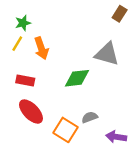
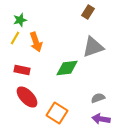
brown rectangle: (120, 14) -> (88, 12), moved
gray triangle: (107, 54) -> (93, 47), turned -35
gray semicircle: (90, 117) -> (98, 98), moved

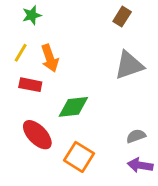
green star: (20, 20) -> (32, 15), moved
green diamond: (67, 68) -> (73, 107), moved
red rectangle: (22, 70) -> (30, 85), moved

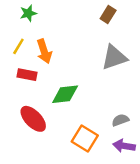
orange square: (79, 157) -> (85, 138), moved

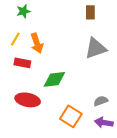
brown rectangle: (108, 14) -> (90, 12), turned -32
red ellipse: (33, 119) -> (28, 100), turned -35

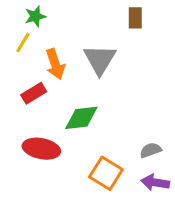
yellow line: (15, 39) -> (23, 43), moved
gray triangle: (96, 48) -> (100, 59), moved, turned -40
red rectangle: (22, 63) -> (34, 93), turned -42

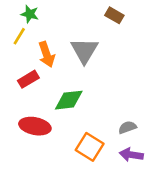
green star: (35, 16) -> (30, 14), turned 30
brown rectangle: (135, 18) -> (114, 15), turned -60

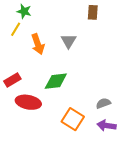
brown rectangle: (114, 15) -> (93, 12), turned 64
gray triangle: (84, 51) -> (68, 41), size x0.7
red rectangle: (28, 79) -> (12, 80), moved

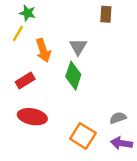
red rectangle: (12, 80) -> (25, 80), moved
green diamond: (56, 81) -> (73, 76), moved, turned -65

